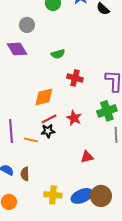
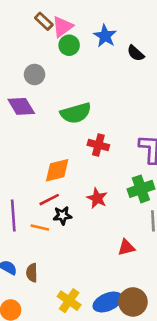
green semicircle: (58, 54) -> (76, 113), size x1.6
red line: (49, 119) -> (49, 200), moved
red triangle: (87, 157) -> (126, 247), moved
yellow cross: (53, 195) -> (69, 301), turned 30

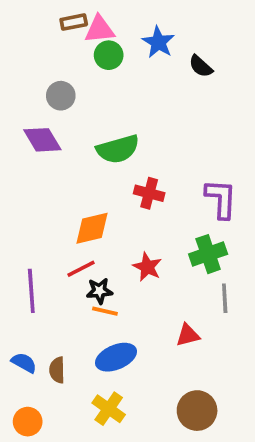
brown rectangle: (44, 21) -> (74, 22), turned -54
pink triangle: (62, 27) -> (99, 29), turned 30
orange line: (40, 227) -> (105, 311), moved
blue ellipse: (108, 302) -> (116, 357), moved

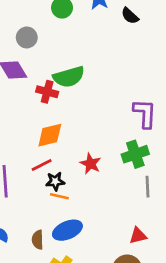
red cross: (149, 193) -> (47, 92), moved
red triangle: (188, 335) -> (138, 236), moved
brown semicircle: (57, 370) -> (38, 240), moved

